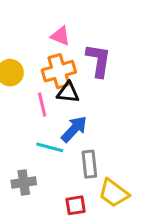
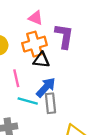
pink line: (42, 105) -> (16, 78), moved
gray rectangle: (89, 164) -> (50, 103), moved

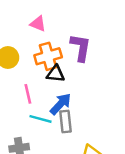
pink triangle: (36, 18) -> (38, 24), moved

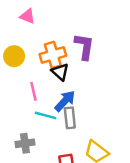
pink triangle: (38, 24) -> (27, 16), moved
black triangle: (56, 74) -> (60, 72), turned 36

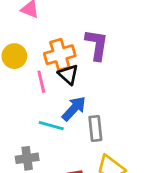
pink line: (33, 91) -> (41, 82), moved
gray rectangle: (70, 118) -> (95, 128), moved

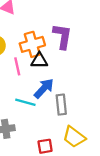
black triangle: (68, 75) -> (39, 61), turned -42

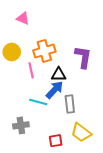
purple L-shape: (62, 36) -> (83, 57), moved
black triangle: (39, 61) -> (59, 74), moved

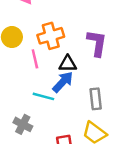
gray rectangle: (70, 104) -> (96, 99), moved
gray cross: (21, 125) -> (23, 124), turned 35

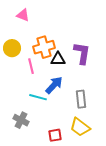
black triangle: (68, 64) -> (58, 59), moved

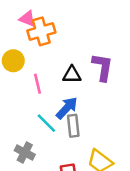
orange cross: (44, 47) -> (41, 31), moved
cyan line: (38, 97) -> (46, 123), turned 30
gray rectangle: (81, 99) -> (73, 126), moved

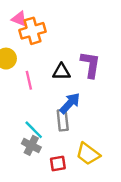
blue arrow: (67, 108) -> (70, 103), moved
cyan line: (46, 123) -> (34, 130), moved
gray cross: (25, 153) -> (31, 145), moved

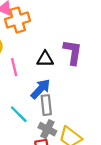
blue arrow: (70, 103) -> (40, 89), moved
gray cross: (31, 145) -> (47, 129), moved

